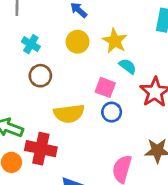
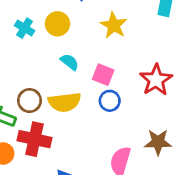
yellow circle: (78, 42) -> (57, 24), moved
cyan semicircle: (128, 66) -> (70, 62), moved
brown circle: (40, 76) -> (30, 101), moved

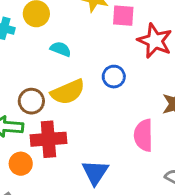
pink square: (103, 75) -> (123, 16), moved

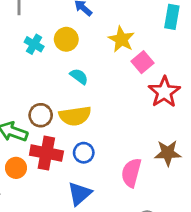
pink square: (123, 16) -> (143, 62), turned 30
blue circle: (114, 77) -> (84, 153), moved

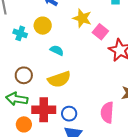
brown circle: (41, 115) -> (24, 75), moved
blue circle: (84, 153) -> (69, 114), moved

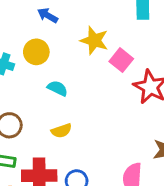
yellow semicircle: (59, 79) -> (61, 131), size x0.6

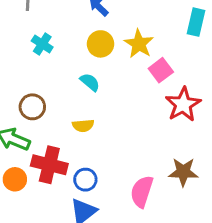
yellow circle: (36, 52) -> (101, 44), moved

